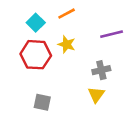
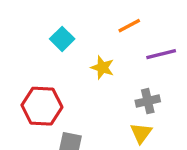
orange line: (67, 14) -> (129, 26), moved
red hexagon: (36, 55) -> (42, 106), moved

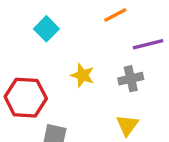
yellow star: (102, 68) -> (83, 75), moved
gray cross: (148, 101) -> (131, 79), moved

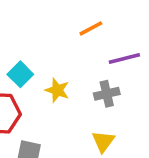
cyan square: (46, 29) -> (20, 74), moved

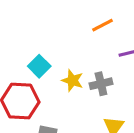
gray cross: (107, 94) -> (101, 84), moved

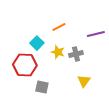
orange line: (103, 25) -> (59, 27), moved

